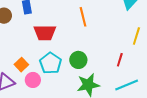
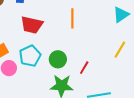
red line: (120, 60) -> (84, 68), moved

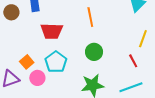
green circle: (58, 59) -> (94, 52), moved
red line: (84, 68) -> (133, 61), moved, turned -48

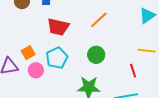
orange line: (90, 17) -> (99, 20), turned 48
yellow line: (143, 39) -> (147, 51), turned 66

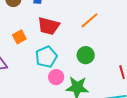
orange square: (28, 53) -> (19, 37), moved
pink circle: (36, 70) -> (56, 77), moved

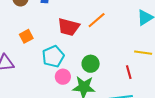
red trapezoid: (49, 26) -> (69, 27), moved
green circle: (86, 55) -> (91, 64), moved

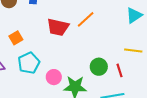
cyan pentagon: (53, 56) -> (29, 63), moved
green circle: (91, 64) -> (99, 67), moved

